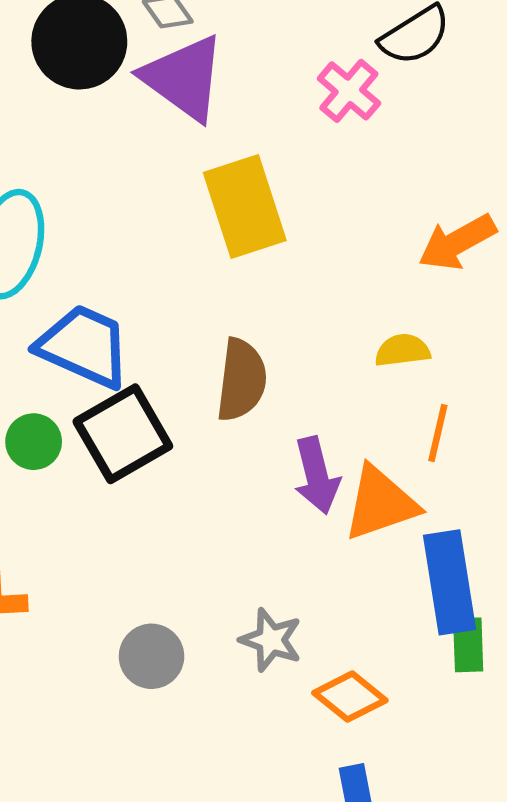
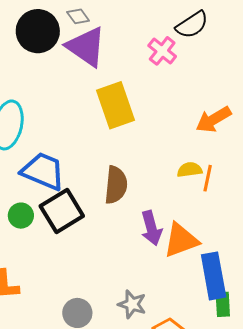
orange line: (438, 433) -> (208, 178), moved

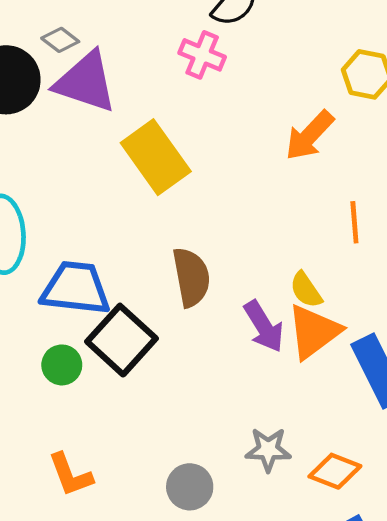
yellow semicircle: (190, 170) -> (306, 290), moved, turned -100
orange line: (208, 178) -> (354, 222), moved

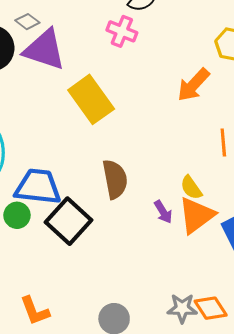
purple arrow: (264, 326) -> (163, 212), size x0.7
green circle: (62, 365) -> (17, 215), moved
gray star: (268, 450) -> (182, 308), moved
orange diamond: (335, 471) -> (211, 308), turned 36

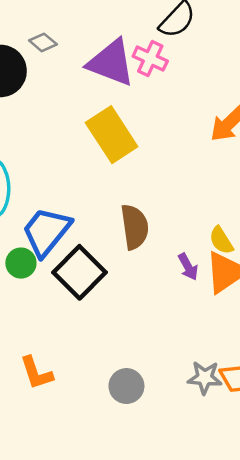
purple triangle: (44, 50) -> (111, 63), moved
blue trapezoid: (38, 187) -> (46, 232), turned -60

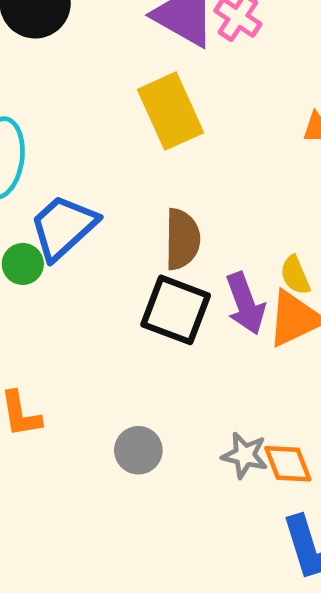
purple arrow: (188, 267) -> (245, 304), size x1.6
black square: (80, 272) -> (176, 310), moved, turned -33

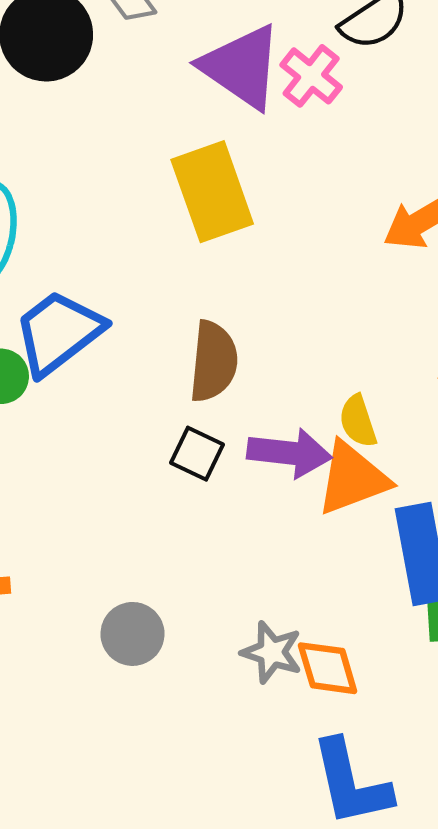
purple arrow: (245, 304) -> (289, 453), turned -68
black square: (176, 310) -> (197, 454), size x0.6

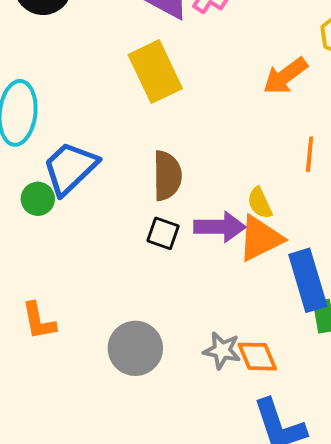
gray circle: (132, 634) -> (135, 348), size x1.4

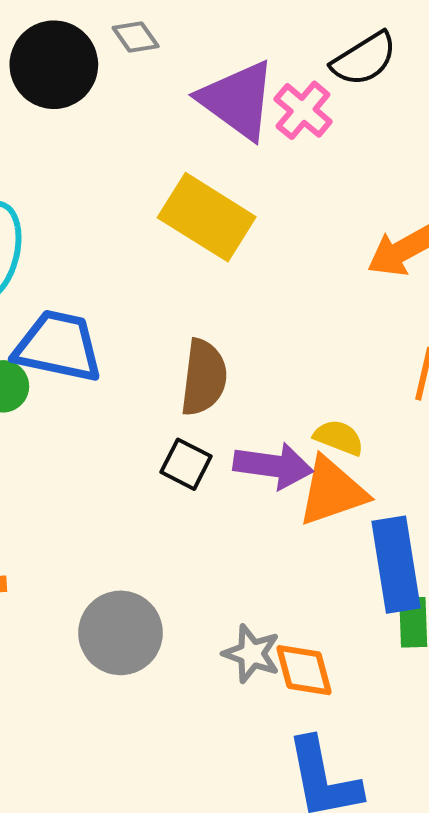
yellow rectangle: (155, 72) -> (207, 217), turned -40
blue trapezoid: (70, 168) -> (58, 346), turned 48
yellow semicircle: (260, 203) -> (339, 437), turned 128

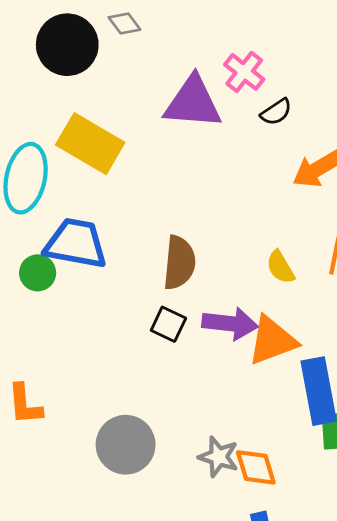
black semicircle: (364, 59) -> (276, 112), moved, size x0.7
purple triangle: (238, 100) -> (193, 103), moved, turned -30
yellow rectangle: (207, 217) -> (90, 144), moved
yellow semicircle: (339, 437) -> (280, 267), moved, turned -140

